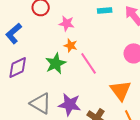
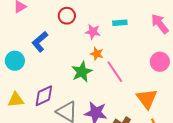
cyan rectangle: (105, 10) -> (120, 23), moved
purple diamond: (18, 67) -> (44, 96), moved

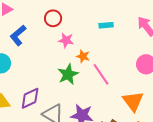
pink star: (93, 32) -> (66, 40), moved
blue L-shape: (40, 42) -> (18, 35), moved

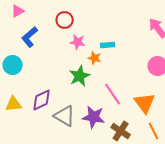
cyan rectangle: (106, 25) -> (108, 45), moved
pink line: (101, 74) -> (113, 94), moved

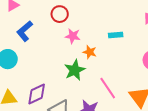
cyan rectangle: (108, 45) -> (116, 35), moved

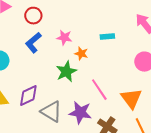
red circle: (60, 14) -> (33, 16), moved
blue L-shape: (25, 31) -> (33, 43), moved

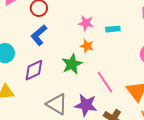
pink star: (64, 38) -> (86, 23), moved
purple diamond: (28, 96) -> (34, 70), moved

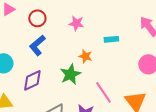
pink star: (86, 23) -> (76, 23), moved

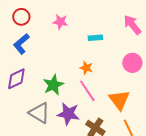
orange star: (85, 56) -> (86, 68), moved
green star: (70, 74) -> (53, 85), moved

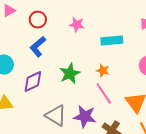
cyan rectangle: (95, 38) -> (112, 41), size x1.5
green star: (53, 85) -> (70, 74), moved

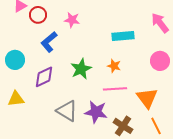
red circle: (38, 20) -> (38, 15), moved
pink star: (77, 25) -> (72, 20), moved
pink line: (104, 94) -> (115, 89), turned -60

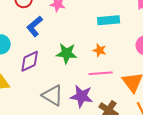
green star: (81, 69) -> (67, 53), turned 30

